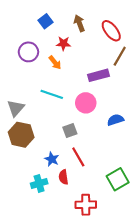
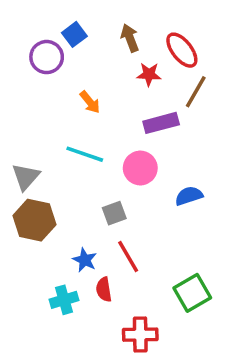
red star: (63, 43) -> (149, 74), moved
purple circle: (28, 52) -> (47, 57), moved

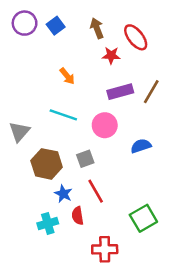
purple circle: (47, 57) -> (25, 23), moved
brown line: (196, 92) -> (151, 92), moved
brown hexagon: (34, 220) -> (47, 164), moved

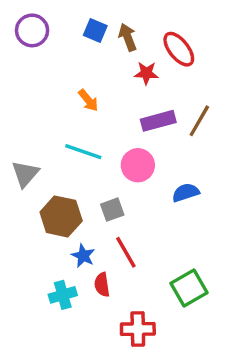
blue square: (56, 26) -> (95, 30), moved, turned -30

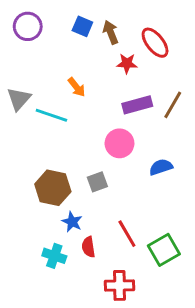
cyan line: (83, 152) -> (51, 115), moved
gray triangle: (25, 174) -> (19, 99), moved
red line: (126, 252) -> (127, 234), moved
cyan cross: (63, 295) -> (54, 256), turned 35

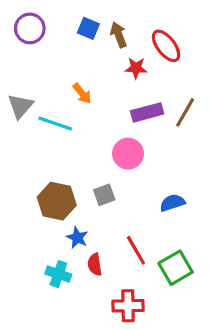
blue semicircle: (161, 167) -> (172, 203), moved

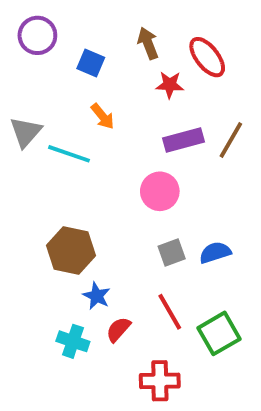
blue square: (88, 28) -> (91, 63), moved
gray square: (104, 195) -> (172, 252), moved
red semicircle: (95, 265) -> (118, 329), turned 50

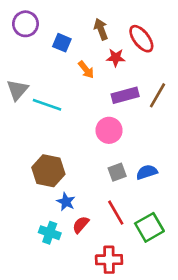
orange arrow: (103, 116) -> (86, 70), moved

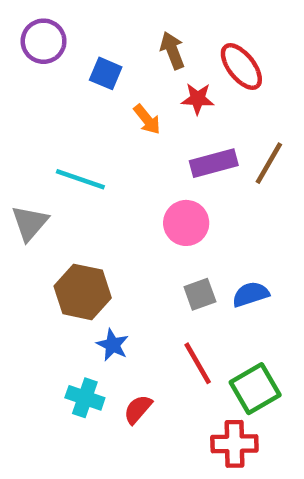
gray triangle: (17, 90) -> (30, 223), moved
red semicircle: (81, 225) -> (138, 409), moved
red cross: (109, 260) -> (234, 444), moved

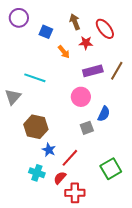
blue semicircle: (251, 294) -> (104, 114), moved, turned 133
red line: (198, 363) -> (70, 158), moved, turned 72
red cross: (234, 444) -> (75, 193), moved

